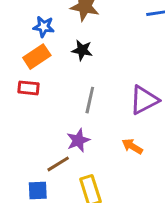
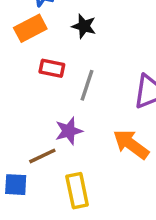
red rectangle: (28, 88) -> (52, 68), moved
orange arrow: (132, 146) -> (131, 144), size x1.5

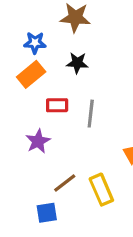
purple star: (69, 131) -> (38, 141), moved
yellow rectangle: (77, 191) -> (101, 190), moved

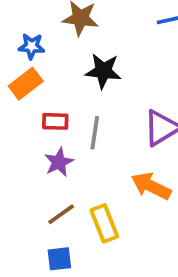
black star: (77, 63) -> (103, 71), moved, size x1.4
purple star: (38, 141) -> (59, 162), moved
blue square: (47, 213) -> (59, 259), moved

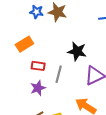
blue star: (32, 46) -> (36, 12), moved
black star: (103, 71) -> (77, 51), moved

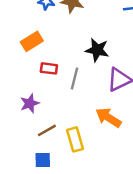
purple star: (38, 88) -> (30, 103), moved

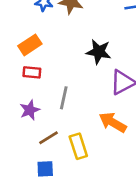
red rectangle: (49, 68) -> (32, 72), moved
gray line: (75, 78) -> (64, 98), moved

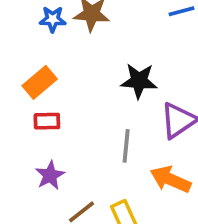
gray line: (64, 98) -> (126, 146), moved

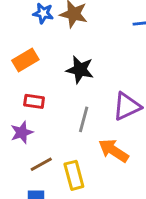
black star: (139, 81) -> (80, 70), moved
red rectangle: (47, 121) -> (34, 101), moved

